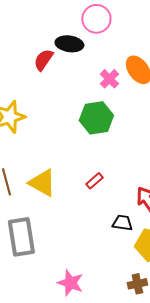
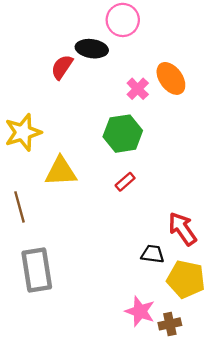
red rectangle: (94, 181) -> (125, 182), moved
yellow triangle: (42, 183) -> (61, 171), moved, turned -32
pink star: (70, 283) -> (140, 311), moved

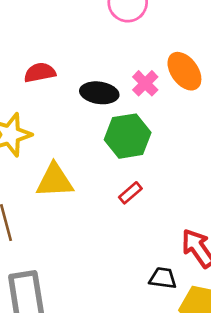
black ellipse: (92, 49) -> (99, 93), moved
red semicircle: (62, 67) -> (40, 73), moved, turned 45

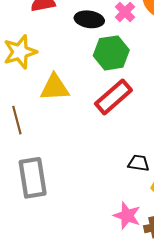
red rectangle: (130, 193) -> (113, 97), size x2.0

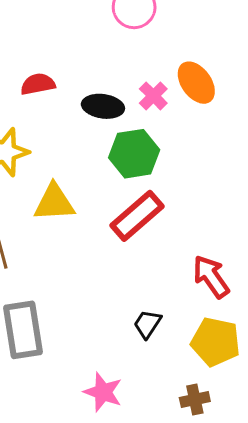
black trapezoid: (139, 163) -> (147, 324), moved, turned -65
pink star: (127, 216) -> (103, 392), moved

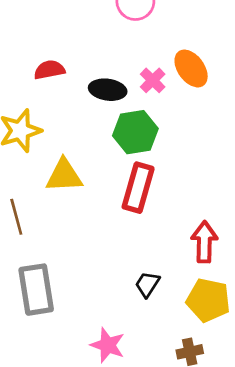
red rectangle: (137, 216) -> (138, 188), turned -33
red arrow: (211, 277) -> (204, 242), turned 36

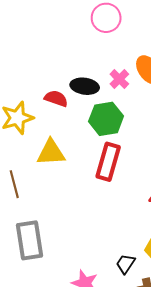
red semicircle: (49, 70) -> (56, 98), moved, turned 30
black trapezoid: (147, 284) -> (125, 264), moved

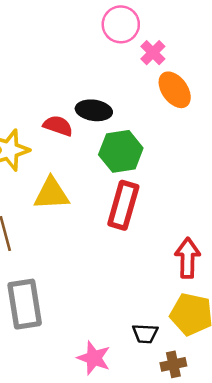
pink cross: (119, 79) -> (153, 53), moved
black trapezoid: (125, 264) -> (145, 334), turned -120

